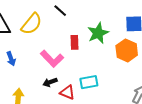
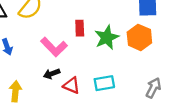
green star: (98, 33) -> (107, 37), moved
cyan rectangle: (89, 82) -> (104, 83), moved

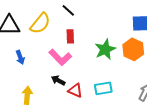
red rectangle: (80, 28) -> (70, 36), moved
black arrow: (52, 74) -> (58, 80), turned 48

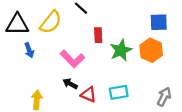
red rectangle: (70, 36) -> (98, 35), moved
blue arrow: (20, 57) -> (29, 50), moved

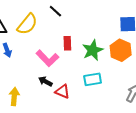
red rectangle: (98, 35) -> (67, 43), moved
cyan rectangle: (119, 92) -> (93, 79), moved

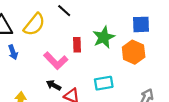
green star: (93, 50) -> (104, 37), moved

